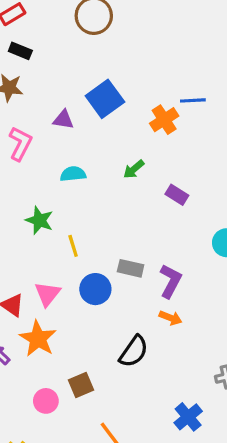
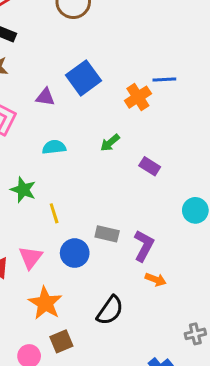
orange arrow: (171, 318) -> (156, 280), moved
orange star: (38, 339) -> (45, 303), moved

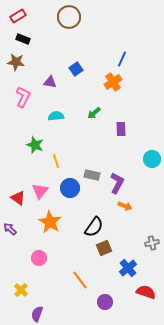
blue square: (84, 78) -> (76, 69), size x0.6
blue line: (164, 79) -> (122, 59), moved, turned -63
purple rectangle: (150, 166) -> (121, 129), turned 56
brown square: (61, 341) -> (104, 248), moved

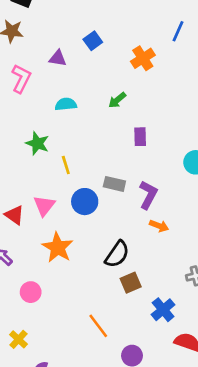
blue line: (122, 59) -> (178, 31), moved
purple rectangle: (121, 129) -> (140, 137), moved
pink circle: (39, 258) -> (31, 292), moved

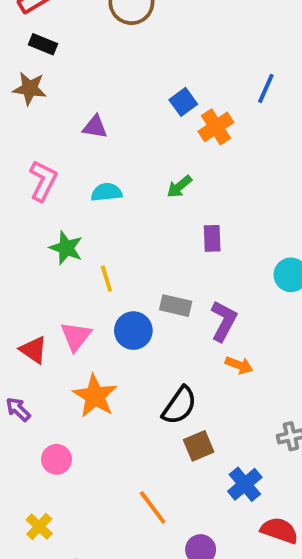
blue square: (93, 41) -> (183, 102), moved
pink L-shape: (21, 79) -> (43, 181), moved

